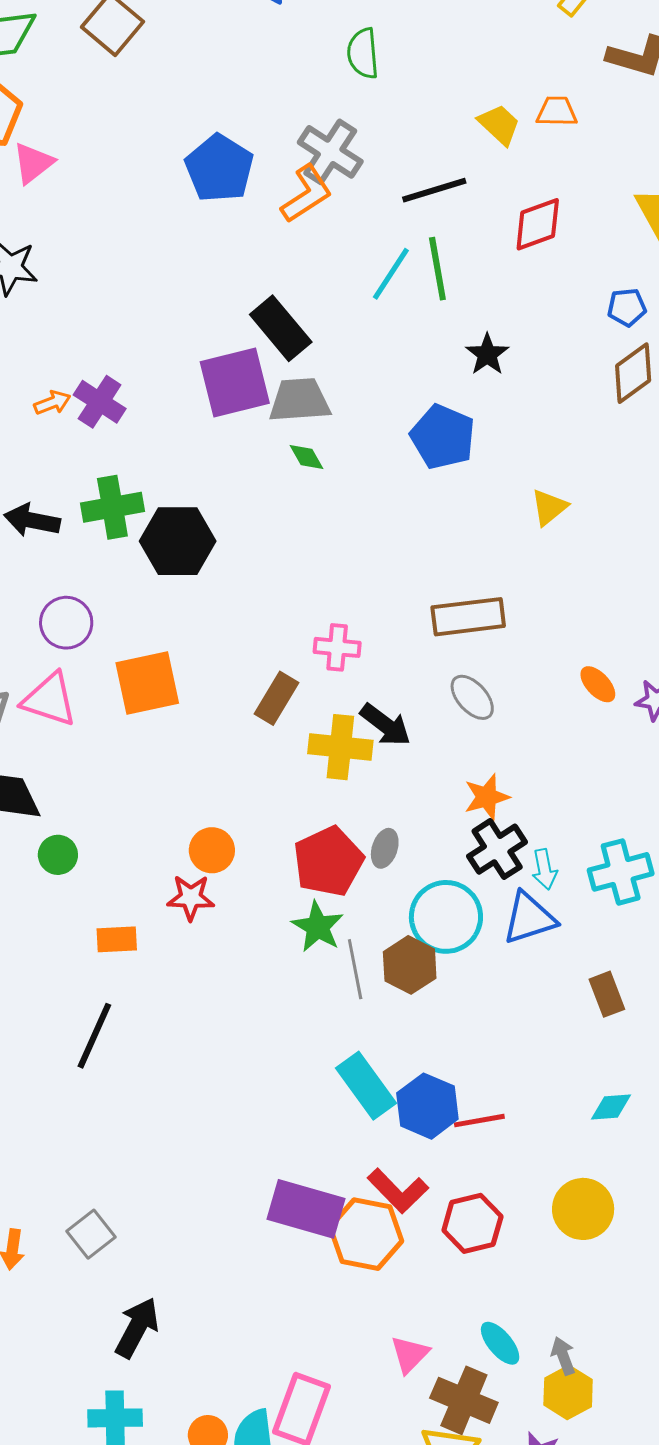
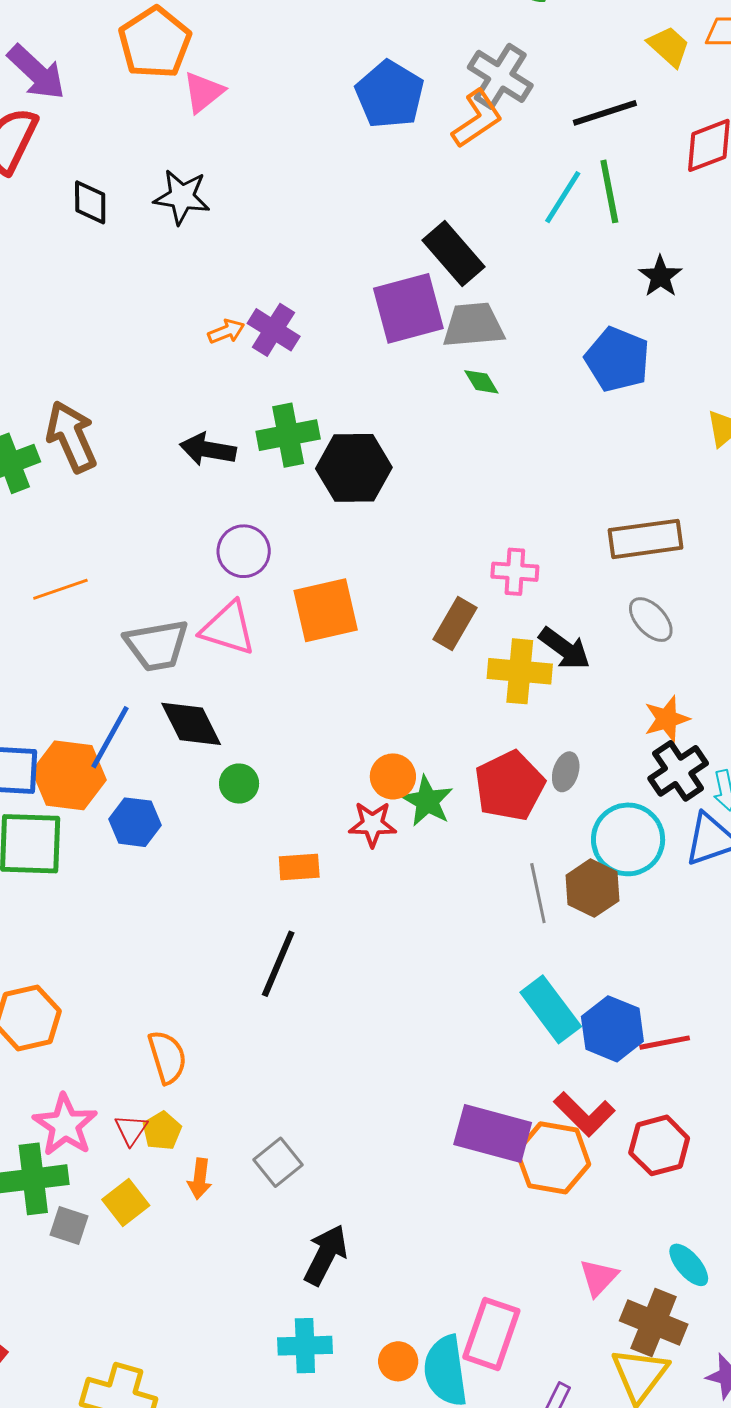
green star: (318, 927) -> (427, 801), moved

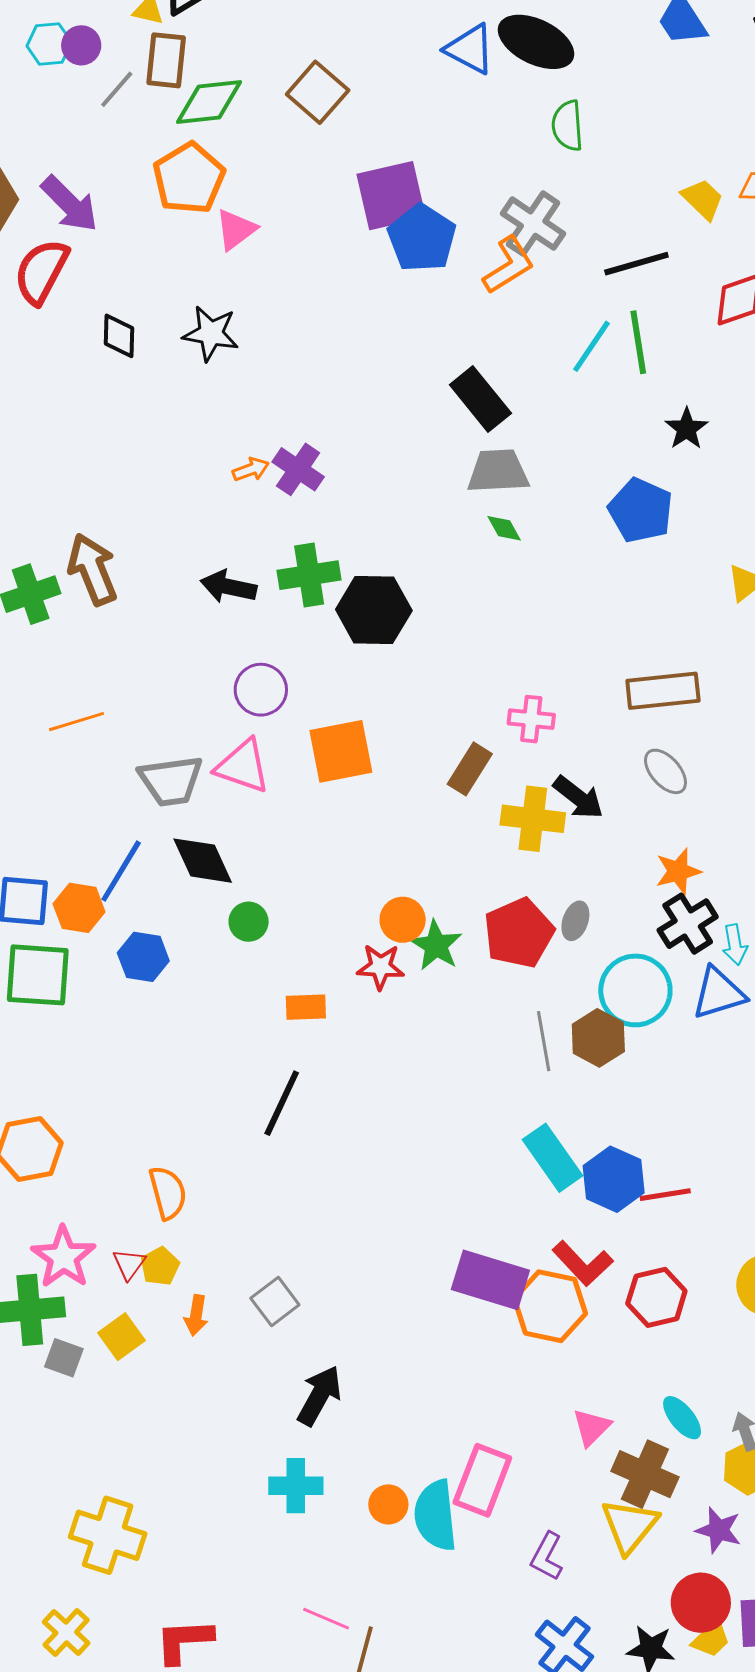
purple square: (408, 308) -> (391, 196), moved
orange hexagon: (69, 775) -> (79, 908), size x0.7

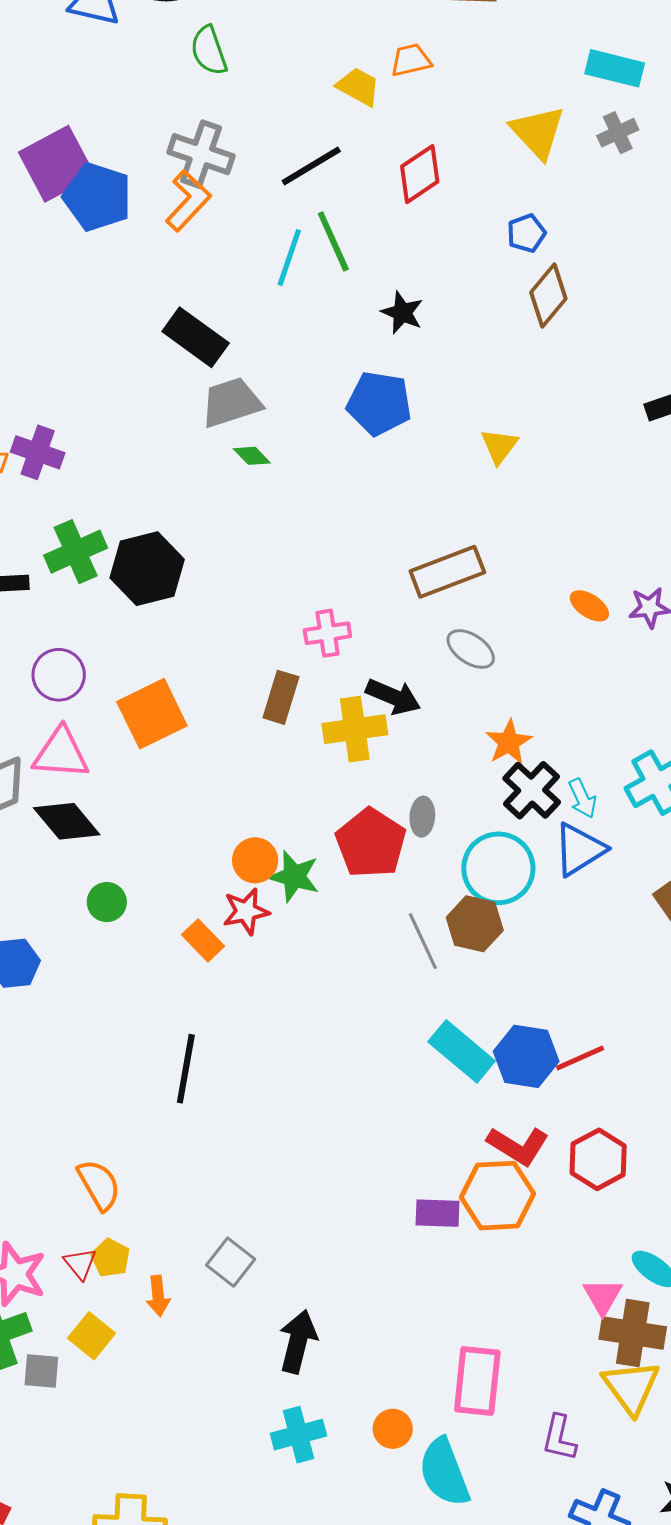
black diamond: (203, 861) -> (67, 821), moved
orange rectangle: (306, 1007) -> (203, 940), moved, turned 63
purple rectangle: (490, 1280) -> (438, 1213), moved, size x0.6
pink triangle: (592, 1427) -> (603, 1296), moved
cyan semicircle: (435, 1515) -> (444, 1472), moved

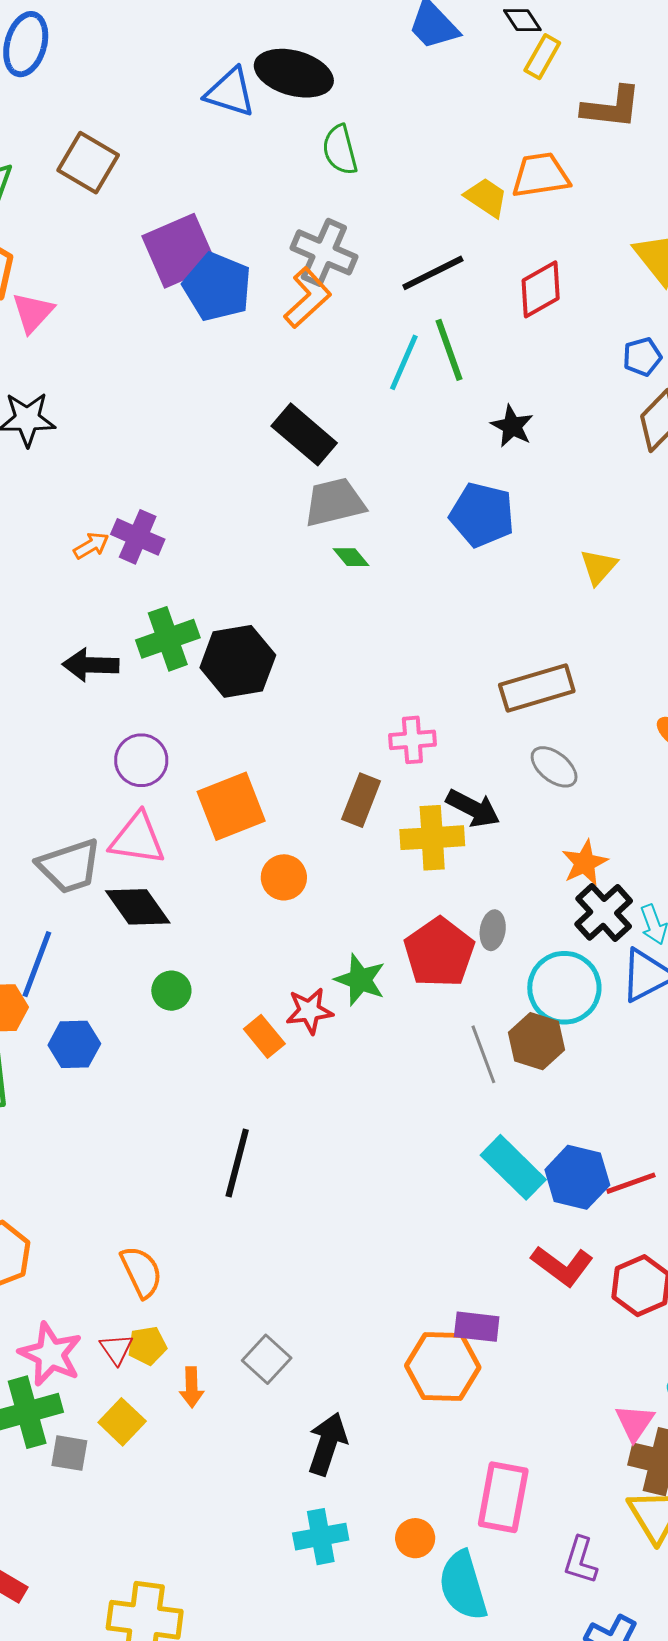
orange trapezoid: (411, 60) -> (541, 175), size x1.4
orange circle: (255, 860) -> (284, 877), moved
orange hexagon: (498, 1196) -> (443, 1366), moved
yellow pentagon: (111, 1258) -> (147, 1346), turned 30

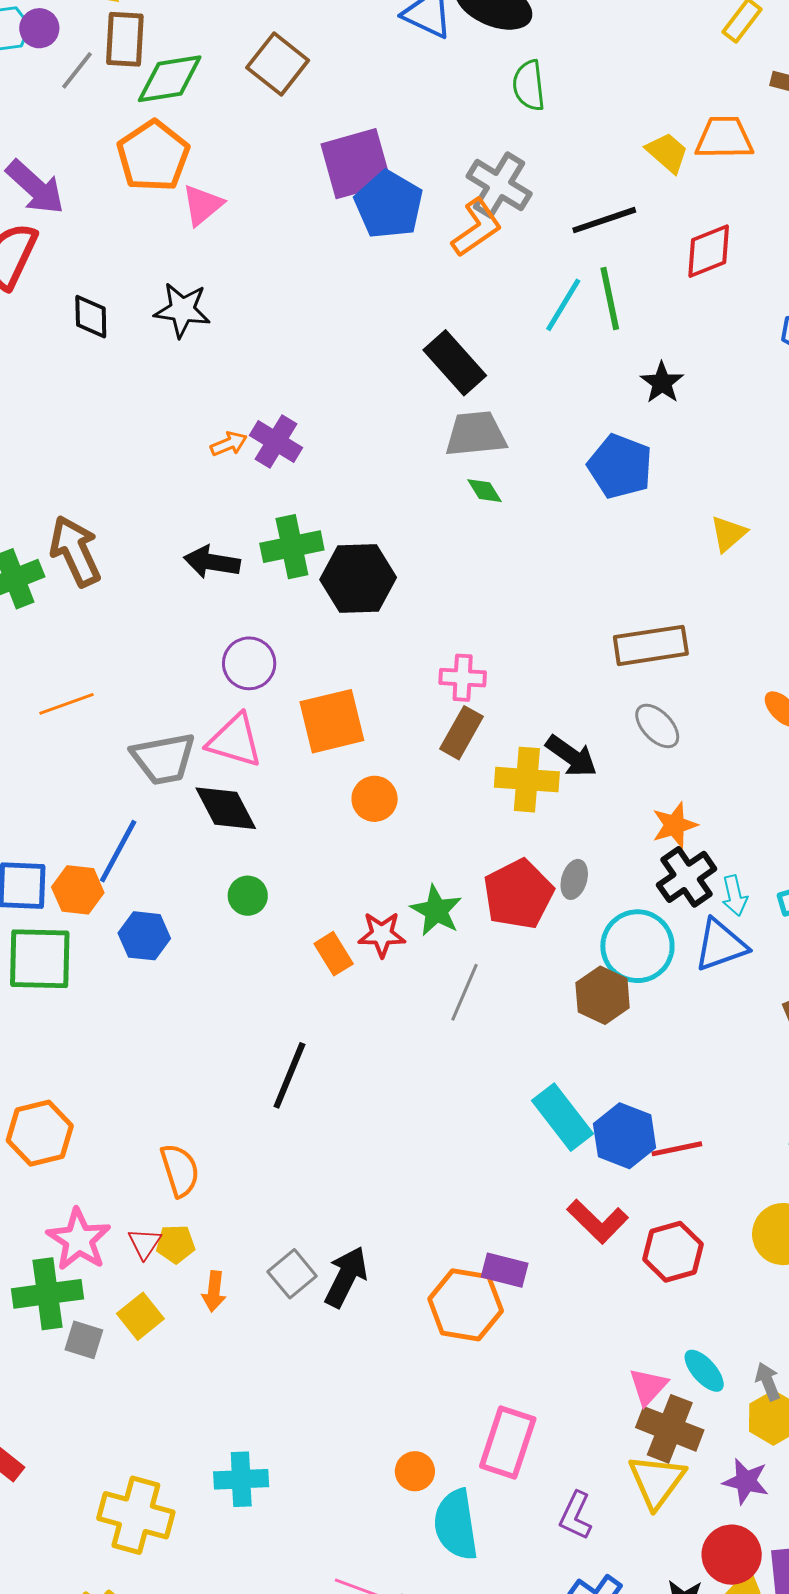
pink cross: (412, 740) -> (463, 678), moved
gray line: (483, 1054) -> (465, 992), moved, turned 36
black arrow: (327, 1444) -> (346, 1277), moved
cyan cross: (321, 1537) -> (241, 1479), moved

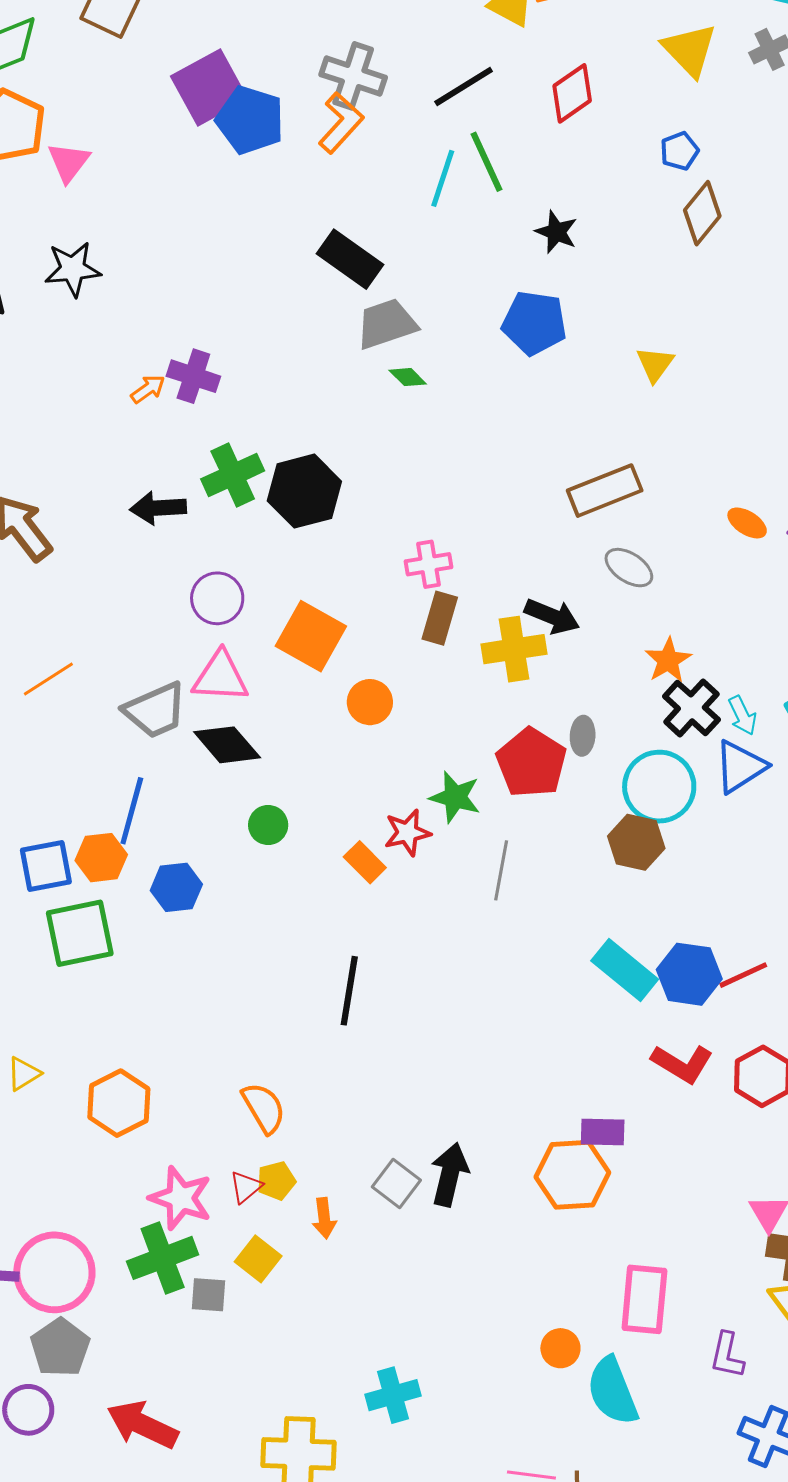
orange square: (332, 721) -> (311, 636), turned -34
red triangle: (145, 1243) -> (246, 1187), turned 30

